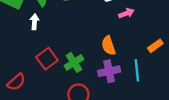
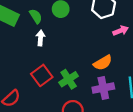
white arrow: (34, 22) -> (40, 38), moved
orange semicircle: (108, 46) -> (103, 63), turned -102

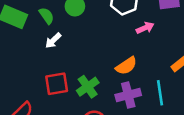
white arrow: (40, 38) -> (53, 41), turned -136
red square: (42, 75) -> (57, 84), turned 30

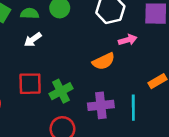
green semicircle: (47, 16) -> (30, 13), turned -60
orange semicircle: (126, 66) -> (104, 61), moved

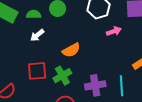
orange semicircle: (104, 61) -> (71, 50), moved

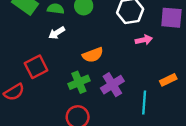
red square: (37, 71) -> (36, 67), moved, turned -30
purple cross: (95, 85) -> (112, 85), moved, turned -30

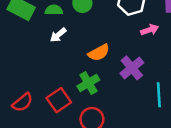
red square: (36, 67) -> (59, 100), moved
purple cross: (112, 85) -> (132, 68), moved

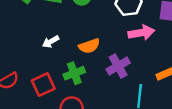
pink arrow: (150, 30) -> (141, 33), size x1.5
white arrow: (58, 35) -> (51, 42), moved

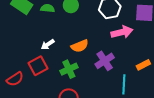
red square: (43, 85) -> (38, 66), moved

